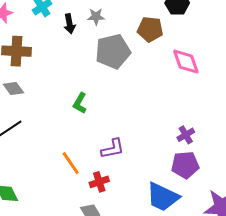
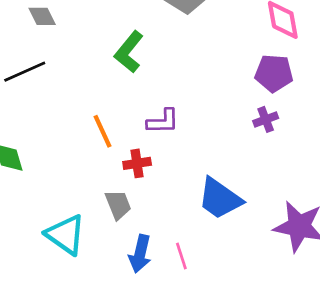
green L-shape: (80, 103) -> (129, 52), size x1.4
purple pentagon: (185, 165) -> (274, 73), moved

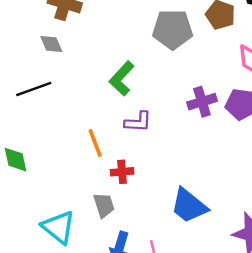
purple cross: (266, 119) -> (202, 102), moved, size x1.4
purple L-shape: (163, 121) -> (138, 122), moved

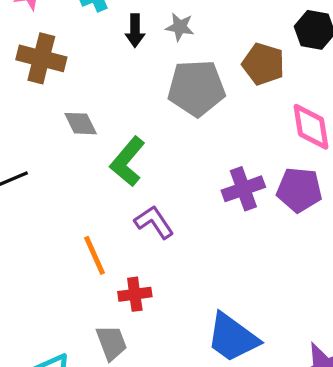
gray diamond: (51, 44) -> (81, 124), moved
purple L-shape: (138, 122) -> (154, 222), turned -124

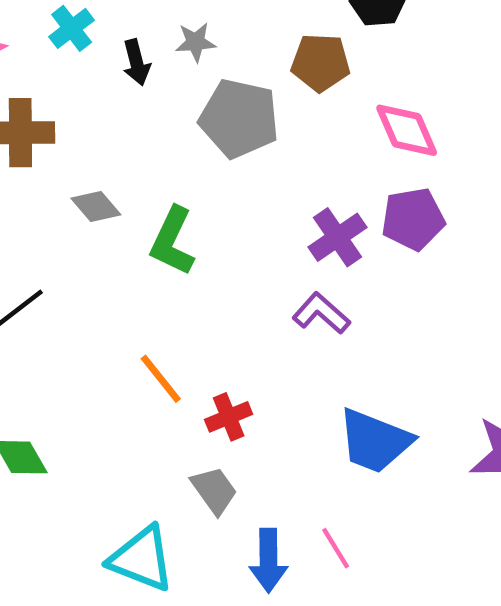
gray pentagon: (196, 88) -> (239, 118), turned 30
purple L-shape: (154, 222) -> (321, 313), moved

